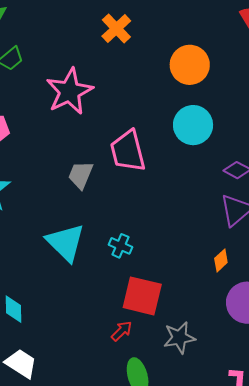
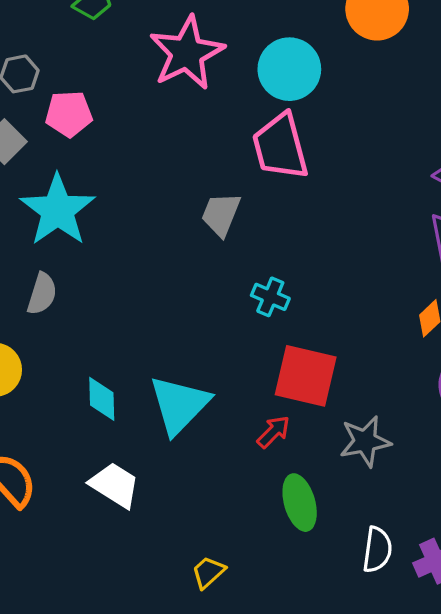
cyan circle: (193, 125) -> (289, 69), moved
gray trapezoid: (81, 175) -> (221, 214), moved
cyan triangle: (66, 242) -> (179, 405), moved, turned 30

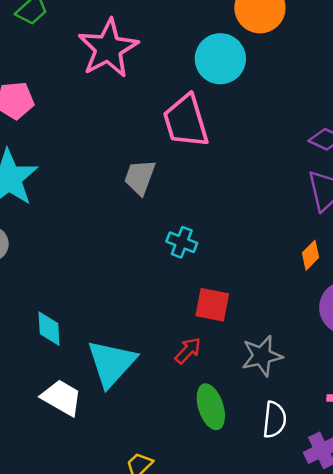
cyan circle: (289, 69) -> (220, 59), moved
red square: (306, 376) -> (212, 305), size x0.7
cyan triangle: (179, 405) -> (111, 363), moved
white semicircle: (377, 550) -> (275, 420), moved

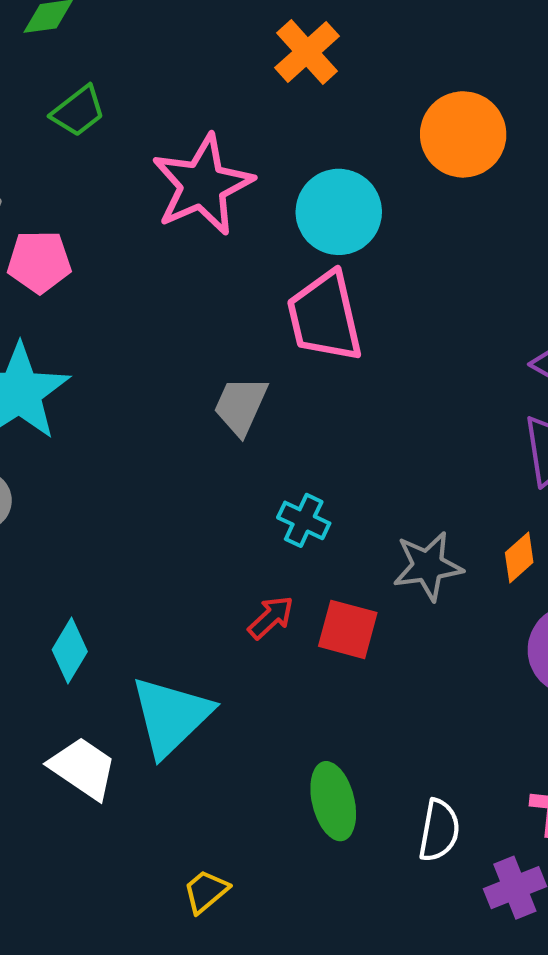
cyan circle: (220, 59) -> (339, 212), moved
cyan diamond: (49, 329) -> (70, 651), turned 30
red arrow: (188, 351) -> (271, 617), moved
gray star: (262, 356) -> (428, 566), moved

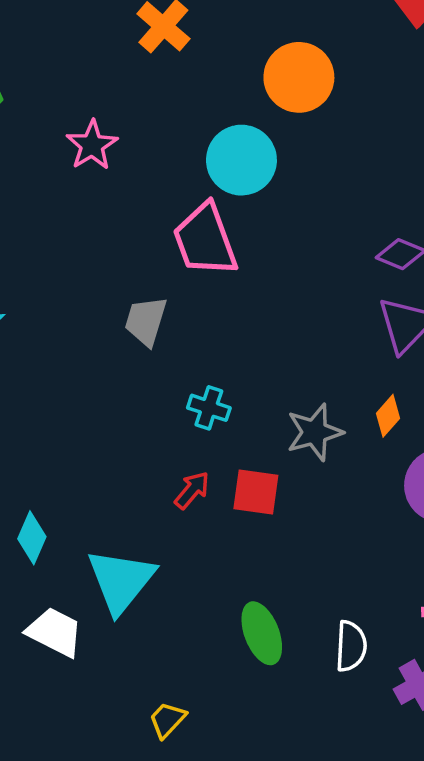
pink star: (202, 185) -> (92, 145), size x0.6
cyan circle: (339, 212) -> (241, 160), moved

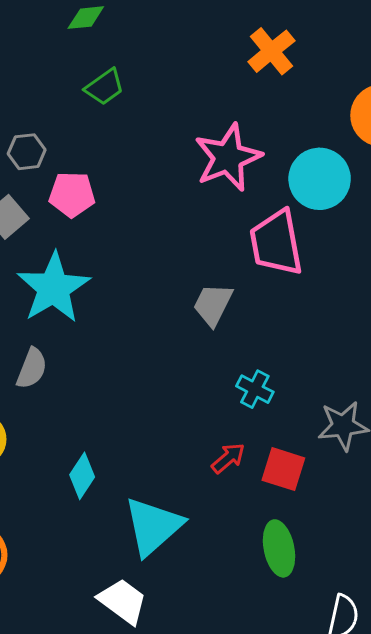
pink star: (92, 145) -> (228, 157), moved, size x1.5
white trapezoid: (55, 632) -> (123, 601), moved
green ellipse: (262, 633) -> (279, 548), moved

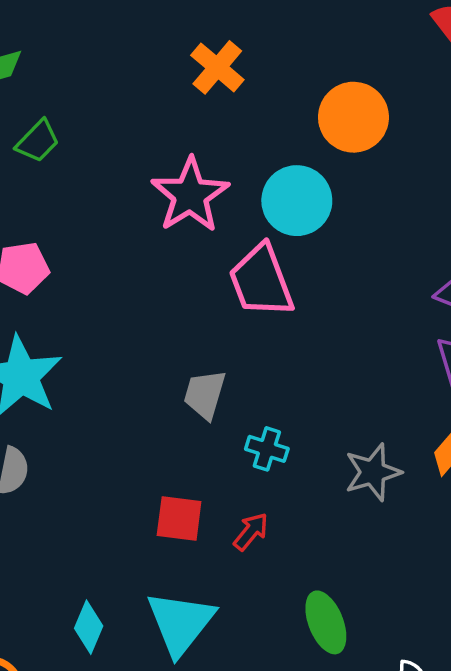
gray trapezoid: (213, 304) -> (205, 394), moved
red square: (283, 469) -> (179, 518), moved
cyan diamond: (82, 476) -> (89, 627), moved

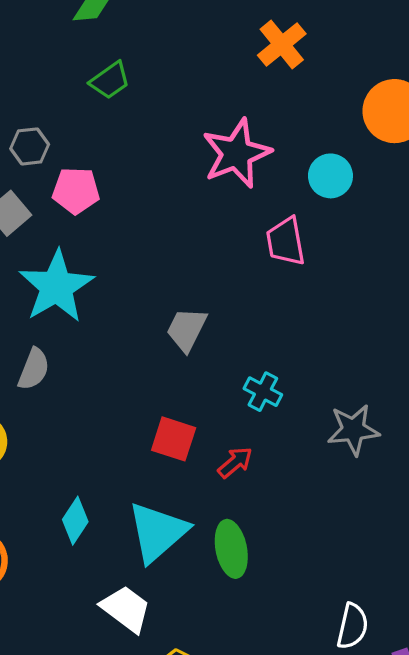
cyan circle: (297, 201) -> (330, 176), size x0.7
pink trapezoid: (261, 281) -> (286, 241), size x0.7
gray trapezoid: (205, 394) -> (187, 329), moved
green ellipse: (326, 622) -> (231, 549), moved

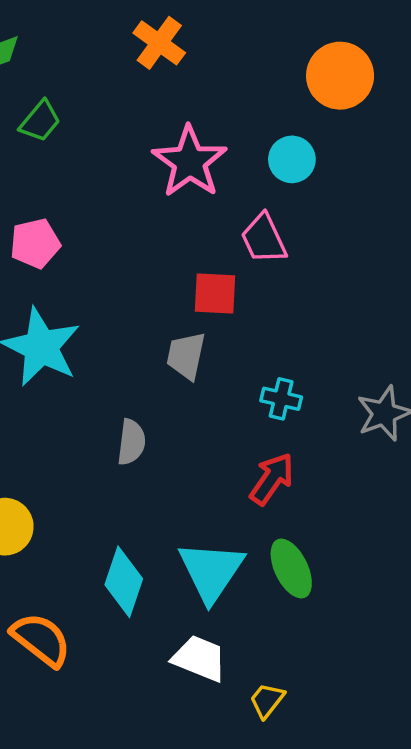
orange cross: (282, 45) -> (159, 43), moved
gray semicircle: (34, 369) -> (131, 442), moved
red square: (174, 439) -> (215, 293), moved
red arrow: (235, 462) -> (272, 479), size x1.4
cyan diamond: (75, 521) -> (124, 582), size x1.4

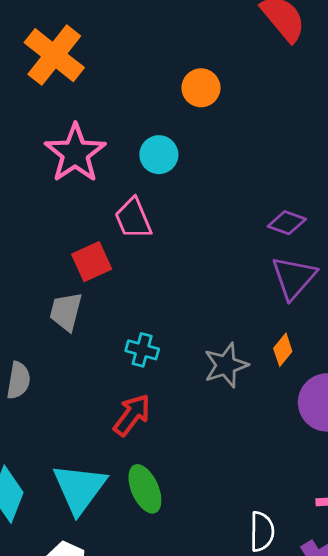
orange cross: (159, 43) -> (54, 55), size x1.4
orange circle: (340, 76) -> (201, 88), size x0.7
red square: (215, 293) -> (92, 262), turned -30

